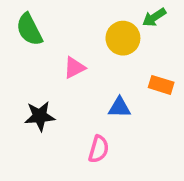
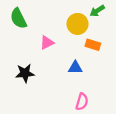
orange rectangle: (161, 85) -> (93, 45), moved
pink semicircle: (99, 149) -> (82, 102), moved

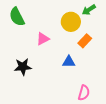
orange rectangle: (93, 45) -> (85, 41), turned -64
pink semicircle: (82, 102) -> (84, 93), moved

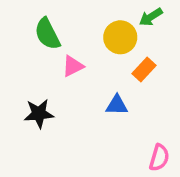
green semicircle: (17, 17) -> (47, 34), moved
pink semicircle: (84, 93) -> (159, 158), moved

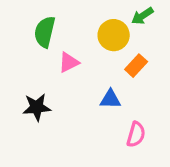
green semicircle: (47, 34) -> (45, 32), turned 40
pink semicircle: (159, 158) -> (136, 134), moved

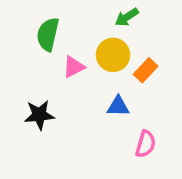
green arrow: (142, 16) -> (127, 17), moved
yellow circle: (114, 35) -> (113, 55), moved

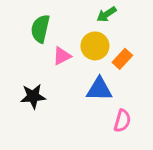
blue triangle: (118, 106) -> (99, 89), size x1.4

